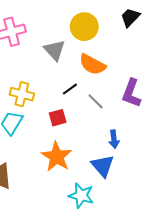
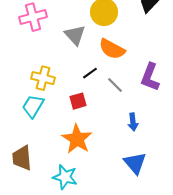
blue triangle: (103, 166) -> (135, 163), moved
cyan star: (81, 196) -> (65, 177), moved

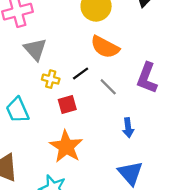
gray triangle: (75, 35) -> (35, 49), moved
yellow cross: (43, 78) -> (51, 79), moved, size x0.7
cyan trapezoid: (33, 106) -> (18, 110), turned -55

